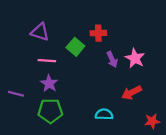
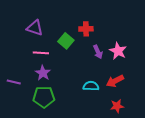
cyan semicircle: (104, 114) -> (91, 86), moved
red star: (152, 121) -> (117, 106), moved

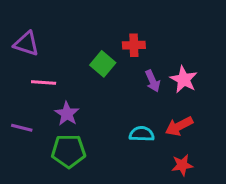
purple triangle: (35, 28) -> (26, 44), moved
pink line: (41, 53) -> (44, 83), moved

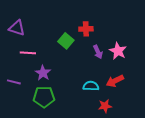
red star: (182, 165) -> (105, 106), moved

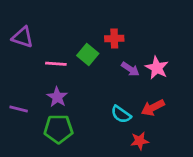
purple arrow: (98, 52) -> (130, 69), turned -32
pink line: (28, 53) -> (56, 64), moved
cyan semicircle: (91, 86) -> (121, 114), turned -147

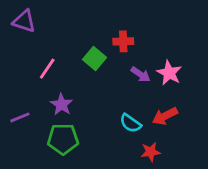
purple triangle: (23, 37) -> (24, 21), moved
pink line: (56, 64) -> (47, 69), moved, turned -60
purple line: (19, 109) -> (20, 117), turned -36

